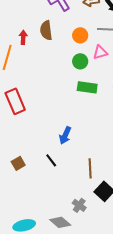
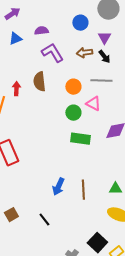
pink triangle: (100, 52) -> (93, 104), turned 42
black line: (51, 160) -> (44, 220), moved
brown line: (90, 168) -> (83, 190), moved

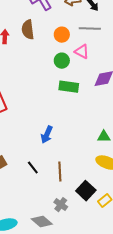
brown line: (83, 190) -> (60, 172), moved

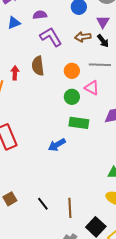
blue arrow: (47, 135) -> (57, 145), moved, turned 36

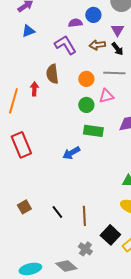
purple semicircle: (40, 15) -> (75, 23), moved
red arrow: (15, 73) -> (34, 89), moved
pink triangle: (92, 88) -> (106, 96), turned -42

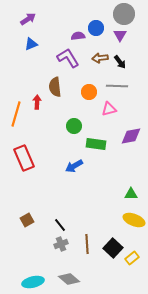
purple triangle: (117, 30) -> (120, 35), moved
green circle: (86, 105) -> (74, 126), moved
brown line: (84, 216) -> (87, 244), moved
gray cross: (85, 249) -> (61, 244), moved, turned 32

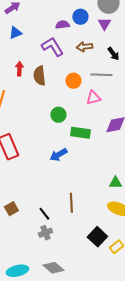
black arrow: (120, 62) -> (113, 54), moved
red arrow: (37, 102) -> (19, 69), moved
brown line: (87, 244) -> (71, 203), moved

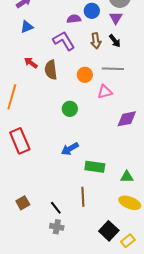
brown arrow: (84, 47) -> (96, 41), turned -91
black arrow: (113, 54) -> (115, 41), moved
red arrow: (19, 69) -> (31, 63), turned -56
green rectangle: (80, 133) -> (95, 167), moved
gray cross: (45, 233) -> (57, 227), turned 32

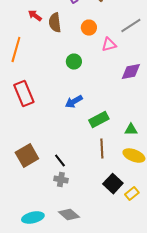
gray line: (113, 69) -> (131, 26), moved, turned -35
green rectangle: (95, 167) -> (99, 120), turned -36
brown line: (83, 197) -> (102, 149), moved
brown square: (23, 203) -> (27, 156), size x1.6

